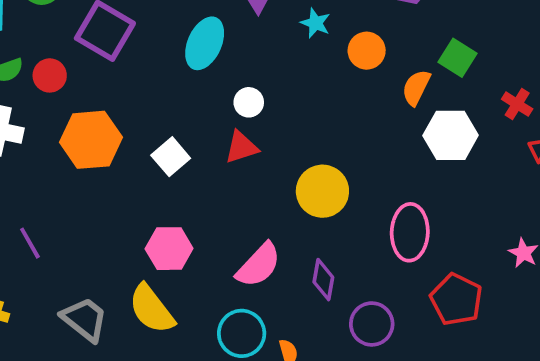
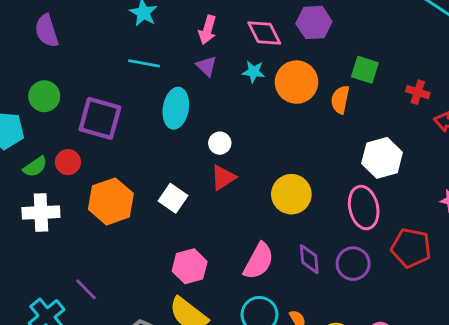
orange circle: (367, 51) -> (297, 82), size x1.5
white hexagon: (451, 135) -> (382, 158), moved
purple circle: (372, 324) -> (353, 264), moved

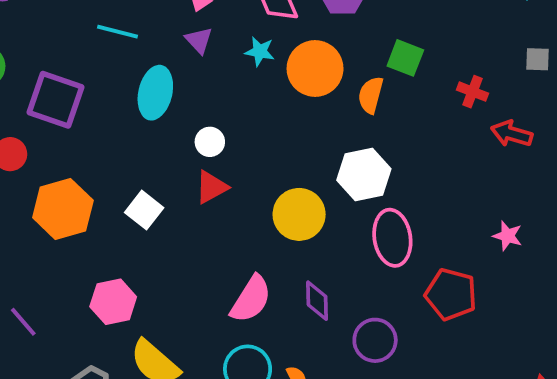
white hexagon: (382, 158) -> (364, 174), moved
purple circle: (353, 264) -> (375, 340), moved
pink hexagon: (190, 266) -> (113, 302), moved

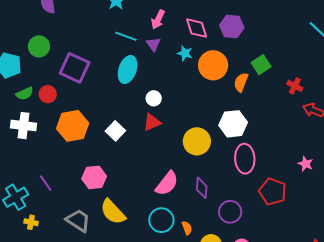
cyan line: (117, 32) -> (126, 36), moved
green square: (405, 58) -> (261, 65), turned 30

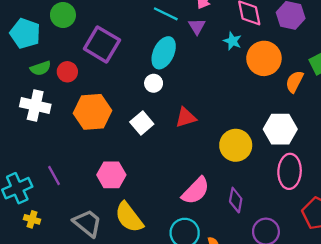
white circle: (154, 98) -> (154, 83), moved

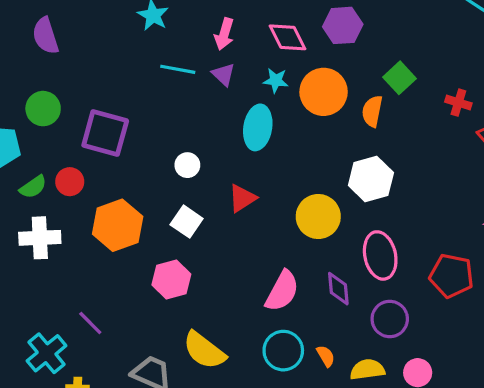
cyan ellipse: (164, 53) -> (258, 127), moved
pink ellipse: (290, 171) -> (380, 255), moved
pink hexagon: (111, 175) -> (171, 280), moved

